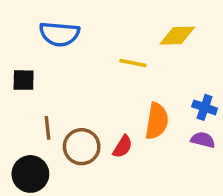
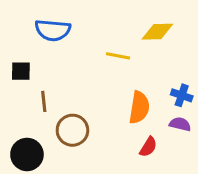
brown line: (47, 128) -> (44, 101), moved
red semicircle: (123, 147) -> (148, 147), moved

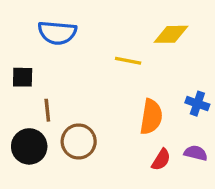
purple semicircle: (180, 124) -> (196, 153), moved
black circle: (27, 154) -> (29, 146), moved

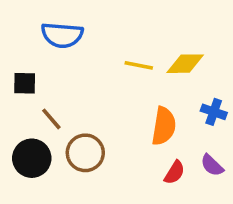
yellow diamond: (171, 34) -> (185, 64), moved
brown line: (47, 110) -> (51, 119), turned -35
purple semicircle: (196, 153) -> (212, 165), turned -150

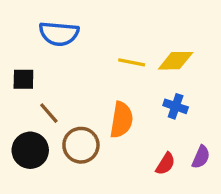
blue cross: (214, 112) -> (176, 106), moved
orange semicircle: (164, 126) -> (121, 120), moved
purple semicircle: (212, 165) -> (201, 157), turned -110

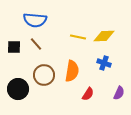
brown line: (49, 113) -> (36, 44), moved
brown circle: (81, 145) -> (44, 75), moved
red semicircle: (165, 164) -> (88, 94), moved

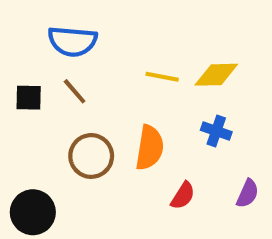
black circle: (18, 89) -> (33, 212), moved

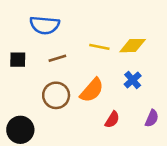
brown line: (75, 91) -> (57, 58), moved, turned -66
blue cross: (216, 131) -> (133, 80), turned 30
orange semicircle: (150, 148) -> (92, 90), turned 32

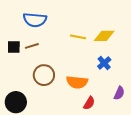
brown line: (57, 58) -> (32, 46), moved
orange semicircle: (92, 90) -> (77, 82), moved, turned 55
red semicircle: (112, 120) -> (89, 103), moved

